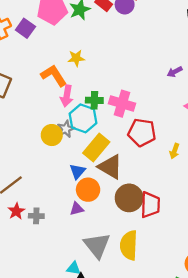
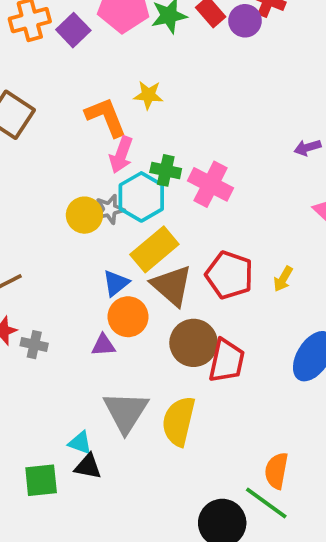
red pentagon: (142, 132) -> (229, 275), moved

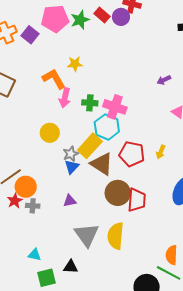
cyan hexagon: (141, 197) -> (107, 127), moved
gray star: (110, 209) -> (71, 154), moved
orange circle: (128, 317) -> (26, 187), moved
cyan triangle: (80, 443) -> (35, 255), moved

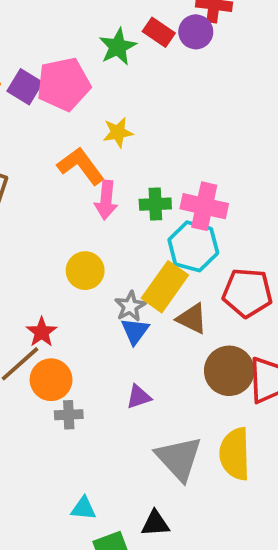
pink pentagon: (55, 19) -> (64, 84), moved
brown triangle: (102, 164) -> (192, 319), size x0.7
red star: (15, 201) -> (42, 332), moved

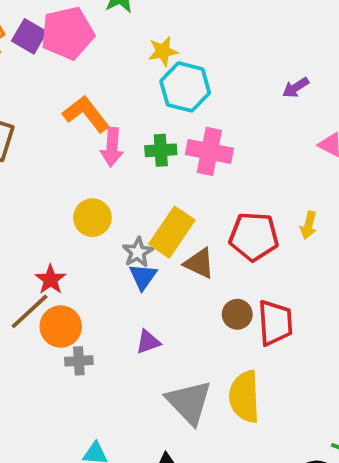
yellow star: (118, 132) -> (163, 51), moved
cyan hexagon: (193, 246) -> (185, 87), moved
brown circle: (229, 371) -> (237, 314), size x0.6

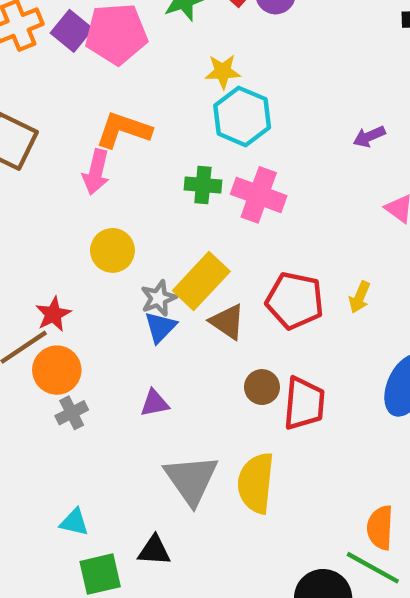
orange L-shape: (86, 114) -> (124, 130), turned -42
pink arrow: (112, 147) -> (96, 172), moved
gray cross: (79, 361) -> (72, 413), turned -32

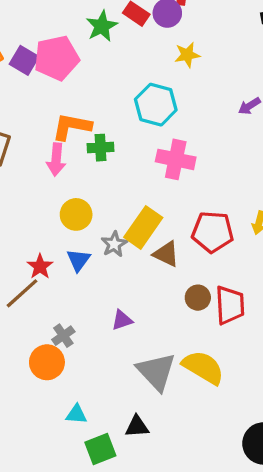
yellow star: (223, 71) -> (187, 55), moved
green cross: (203, 185) -> (100, 148), moved
blue triangle: (160, 327) -> (78, 260), moved
orange circle: (57, 370) -> (47, 362), moved
yellow semicircle: (256, 483) -> (203, 367), turned 123

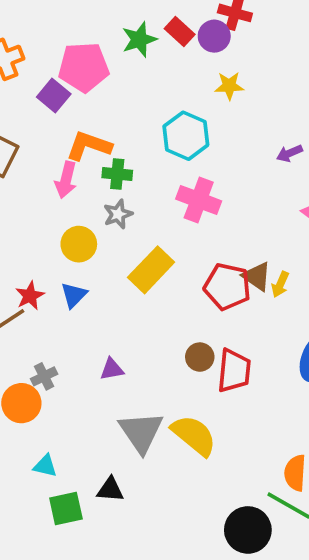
purple square: (24, 60) -> (54, 96), moved
gray star: (114, 244) -> (118, 214), moved
brown triangle: (166, 254) -> (257, 276), moved

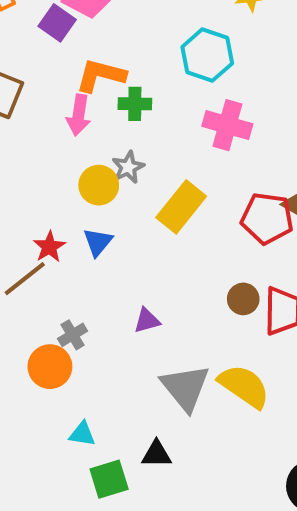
gray star: (118, 214) -> (128, 167), moved

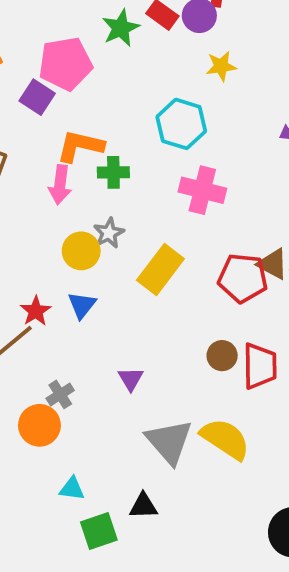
purple triangle: (147, 321) -> (131, 379), turned -44

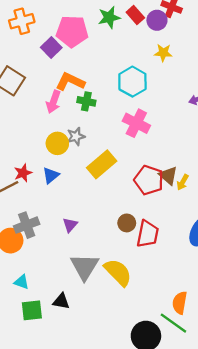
gray cross: (60, 394) -> (27, 225), size x1.5

